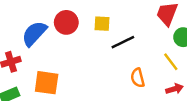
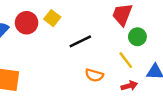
yellow square: (102, 24) -> (52, 18), moved, turned 35
orange semicircle: (138, 78) -> (94, 75), turned -60

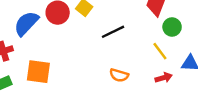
orange semicircle: (94, 75) -> (119, 75), moved

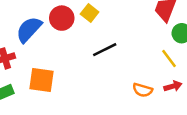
black line: (113, 32) -> (105, 50), moved
orange semicircle: (119, 75) -> (143, 90), moved

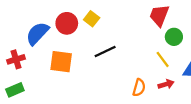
orange square: (42, 80) -> (61, 62), moved
orange semicircle: (143, 90) -> (139, 88), turned -90

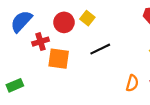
blue semicircle: (37, 33) -> (21, 21), moved
red cross: (16, 59) -> (41, 42), moved

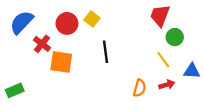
red cross: (41, 42) -> (42, 44), turned -35
black line: (100, 49) -> (106, 52), turned -72

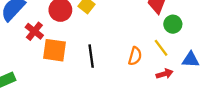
black line: (106, 52) -> (91, 56), moved
orange semicircle: (140, 88) -> (135, 56), moved

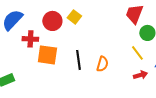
red cross: (34, 31) -> (30, 39), turned -35
orange semicircle: (135, 56) -> (102, 64), moved

